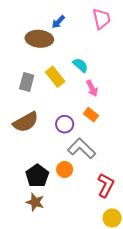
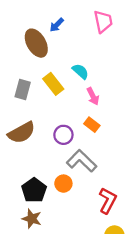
brown ellipse: (39, 39) -> (36, 43), turned 55

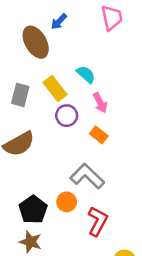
purple circle: (63, 135) -> (67, 116), moved
red L-shape: (108, 201) -> (98, 221), moved

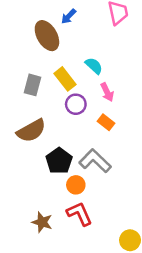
black pentagon: (33, 210) -> (59, 161), moved
red L-shape: (98, 221) -> (79, 214), moved, turned -52

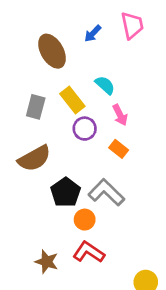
blue arrow: (69, 16) -> (93, 33), moved
red L-shape: (79, 214) -> (89, 252), turned -32

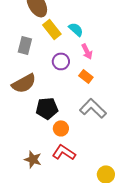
yellow rectangle: (72, 100) -> (52, 29), moved
black pentagon: (66, 192) -> (47, 108), turned 30
gray L-shape: (106, 192) -> (93, 108), moved

